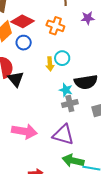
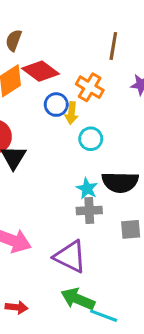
blue circle: (24, 43) -> (56, 105), moved
yellow arrow: (50, 64) -> (71, 113), moved

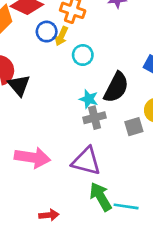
yellow arrow: (71, 113) -> (61, 36), turned 30
black semicircle: (120, 182) -> (116, 87), turned -52
green arrow: (78, 299) -> (101, 197), turned 48

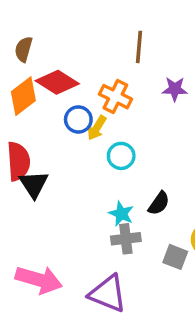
black semicircle: (116, 87) -> (159, 203), size x0.6
gray square: (134, 127) -> (175, 257), turned 30

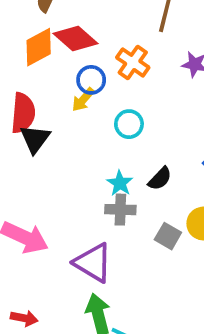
yellow arrow: (97, 128) -> (83, 100), moved

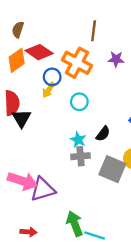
orange cross: (133, 62) -> (77, 63), size x1.4
gray square: (168, 236) -> (112, 169), size x1.6
purple triangle: (93, 263) -> (43, 189), moved, turned -40

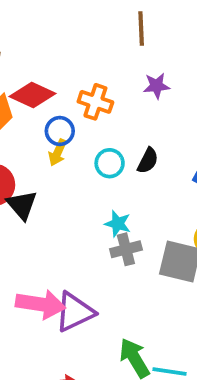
brown line: (94, 31) -> (141, 29), moved
orange cross: (77, 63) -> (95, 102), size x0.7
black semicircle: (103, 134) -> (148, 161), moved

